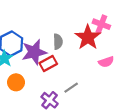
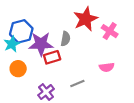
red star: (88, 37) -> (86, 19), moved
gray line: (71, 88) -> (77, 84), moved

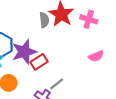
gray semicircle: (65, 39) -> (44, 20), moved
gray line: (77, 84) -> (57, 84), moved

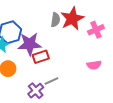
pink cross: (89, 19) -> (96, 30), turned 35

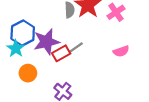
gray line: (51, 81) -> (76, 48), moved

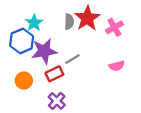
cyan star: (16, 49) -> (34, 23), moved
red rectangle: (61, 53) -> (54, 74), moved

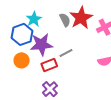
gray semicircle: (69, 22) -> (65, 20), turned -32
orange circle: (24, 81) -> (22, 60), moved

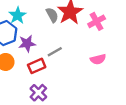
purple star: (41, 45) -> (27, 43), size x0.7

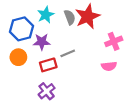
cyan star: (18, 15) -> (46, 15), moved
pink cross: (97, 21) -> (114, 41), moved

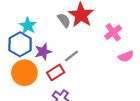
cyan star: (46, 15) -> (28, 26), moved
orange circle: (18, 57) -> (24, 73), size x1.5
pink semicircle: (109, 66) -> (126, 56), moved

